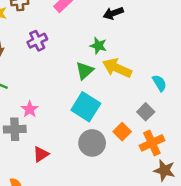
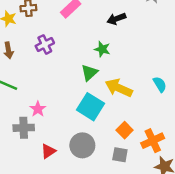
yellow arrow: (117, 68) -> (119, 88), moved
gray square: (146, 112) -> (120, 155), moved, turned -35
gray circle: (92, 143) -> (82, 145), moved

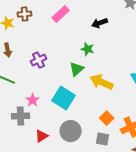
purple cross: (45, 44) -> (39, 60), moved
cyan square: (91, 107) -> (64, 98), moved

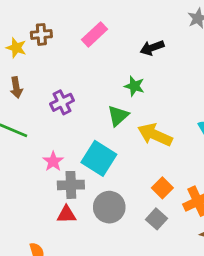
gray cross: (21, 116) -> (71, 185), moved
red triangle: (42, 136) -> (66, 214), turned 32
gray square: (103, 139) -> (156, 219), turned 32

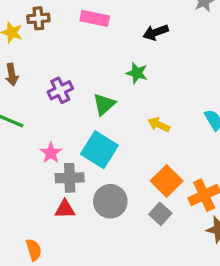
pink rectangle: (94, 34) -> (95, 18), turned 55
green triangle: (118, 116) -> (104, 104), moved
yellow arrow: (155, 135) -> (159, 125), size x0.6
orange square: (162, 188) -> (167, 181), size x1.4

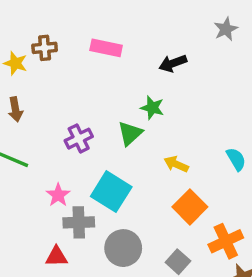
purple cross: (60, 90) -> (79, 139), moved
green triangle: (104, 104) -> (130, 133), moved
orange square: (167, 181) -> (190, 207), moved
red triangle: (65, 209) -> (56, 257), moved

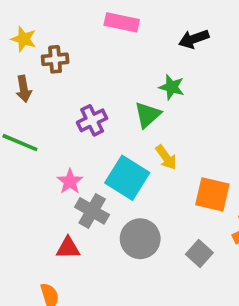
brown cross: (45, 48) -> (55, 59), moved
yellow arrow: (176, 164) -> (166, 157), moved, turned -150
orange square: (190, 207) -> (212, 194), turned -32
gray cross: (79, 222) -> (92, 211), turned 32

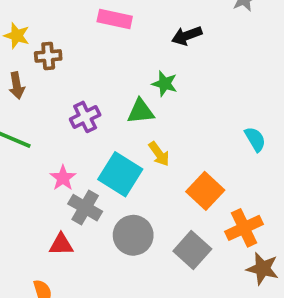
green triangle: (148, 115) -> (141, 111), turned 36
orange square: (212, 194) -> (205, 191), turned 30
gray square: (199, 254) -> (192, 250), size x1.4

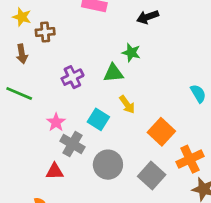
cyan square: (120, 174) -> (98, 119), size x0.7

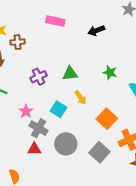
green star: (131, 53) -> (110, 72), moved
red triangle: (55, 171) -> (34, 149), moved

